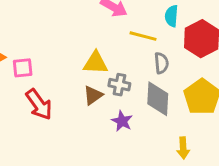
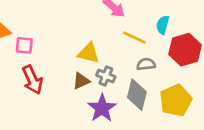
gray semicircle: (161, 63) -> (146, 64), turned -102
purple star: (122, 121) -> (102, 108), size x1.5

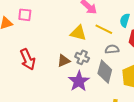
pink square: (24, 45) -> (25, 15), moved
yellow triangle: (89, 53) -> (78, 33), moved

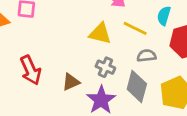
brown triangle: (64, 61) -> (71, 82), moved

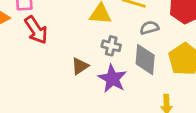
red arrow: (31, 70) -> (36, 30), moved

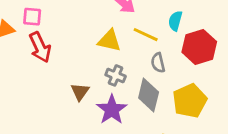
gray semicircle: (149, 28) -> (158, 63), turned -96
brown triangle: (80, 66) -> (80, 92), turned -30

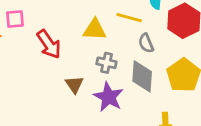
red arrow: (40, 47) -> (49, 44), moved

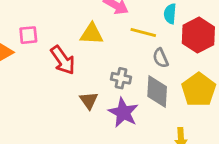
yellow triangle: (95, 30) -> (92, 34), moved

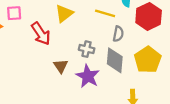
yellow triangle: (92, 34) -> (64, 13), turned -42
gray semicircle: (161, 58) -> (118, 34), turned -147

